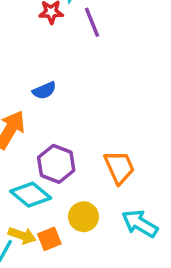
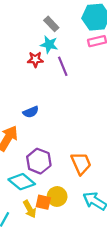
yellow arrow: (22, 235) -> (30, 209), moved, turned 42
orange square: (49, 239) -> (43, 202), moved, turned 35

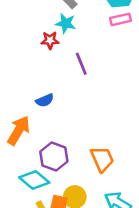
purple line: (63, 66) -> (81, 64), moved

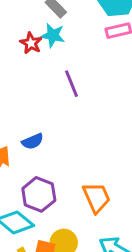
red star: (50, 40) -> (31, 43), moved, turned 30
blue semicircle: (45, 100) -> (33, 141), moved

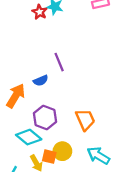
purple line: (72, 84) -> (59, 62), moved

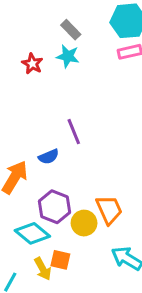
red star: (40, 12) -> (32, 64), moved
yellow circle: (62, 151) -> (84, 223), moved

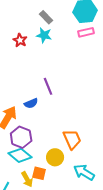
purple hexagon: (55, 207) -> (21, 137), moved
yellow circle: (84, 223) -> (55, 157), moved

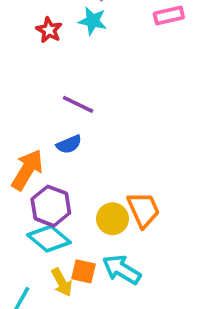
purple line: (48, 86) -> (78, 104), moved, turned -42
yellow circle: (55, 157) -> (113, 219), moved
cyan arrow: (84, 172) -> (122, 270), moved

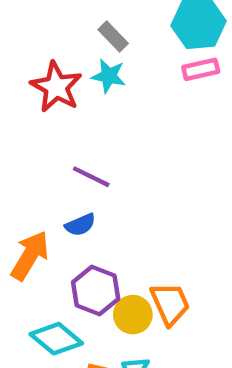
red star: (49, 30) -> (56, 87), size x1.6
purple hexagon: (51, 206) -> (96, 291), moved

